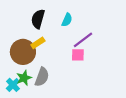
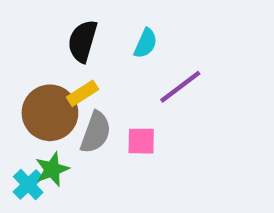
pink square: (78, 55) -> (141, 141), moved
gray semicircle: (42, 77) -> (96, 132), moved

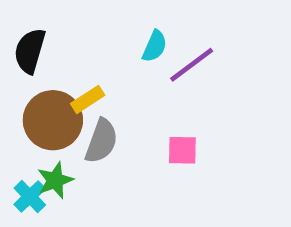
black semicircle: (83, 41) -> (30, 51), moved
purple line: (180, 87) -> (192, 65), moved
pink square: (141, 141) -> (182, 150), moved

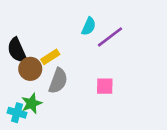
black semicircle: (30, 51) -> (17, 50), moved, turned -40
brown circle: (53, 120) -> (30, 69), size x0.7
cyan cross: (30, 196) -> (17, 113), turned -30

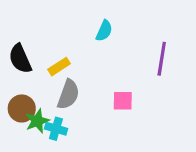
purple line: (110, 37) -> (162, 59), moved, turned -44
brown circle: (30, 69) -> (22, 108), moved
cyan cross: (17, 113) -> (56, 129), moved

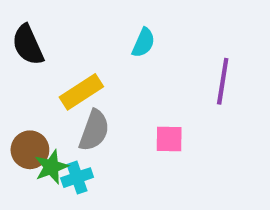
black semicircle: (20, 59) -> (28, 45), moved
yellow rectangle: (59, 67) -> (81, 92), size x1.4
cyan cross: (56, 129) -> (77, 178), turned -35

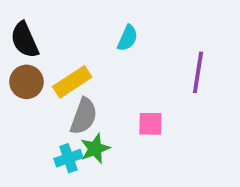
brown circle: (30, 150) -> (26, 82), moved
green star: (51, 167) -> (95, 149), moved

